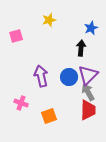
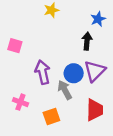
pink square: (16, 36) -> (15, 46), moved, turned 32
gray arrow: (88, 92) -> (65, 90), moved

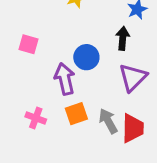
blue circle: (74, 73) -> (86, 57), moved
gray arrow: (65, 90) -> (108, 121), moved
orange square: (51, 116) -> (76, 114), moved

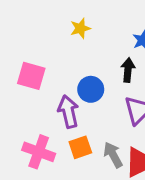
pink square: (28, 44) -> (31, 76), size x1.4
pink cross: (36, 118) -> (39, 152), size x1.5

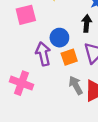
pink square: (31, 76) -> (26, 15), moved, turned -30
orange square: (80, 147) -> (69, 57), moved

